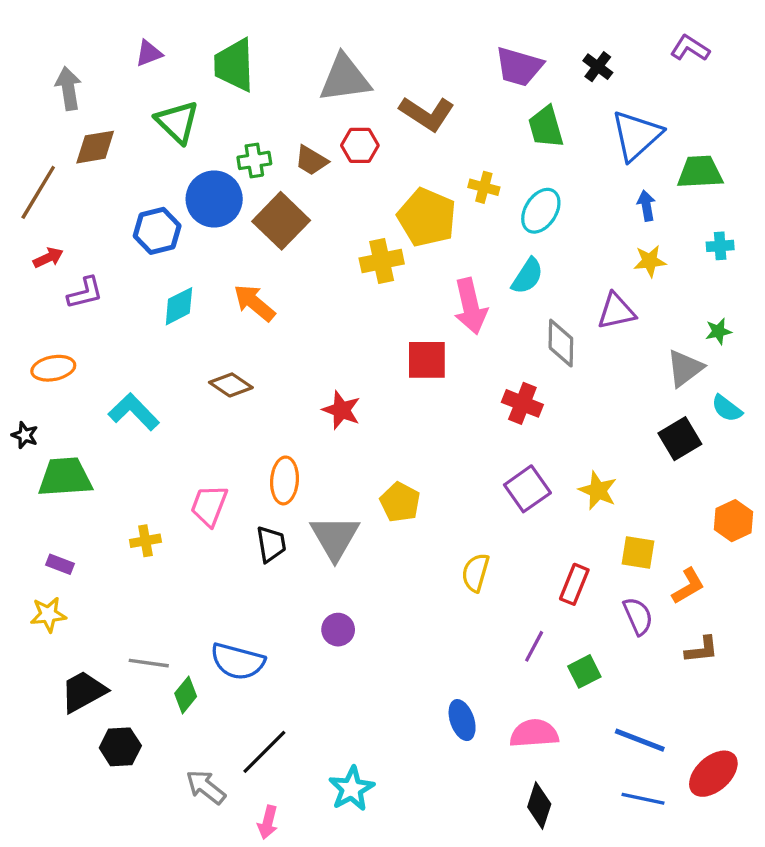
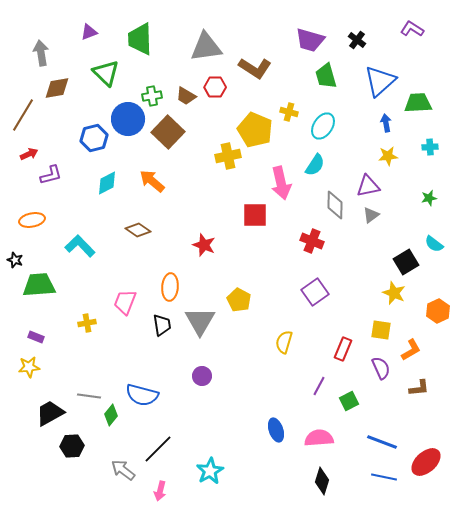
gray triangle: (685, 368) -> (371, 215), moved, size x0.7
yellow star: (598, 491) -> (394, 293), moved

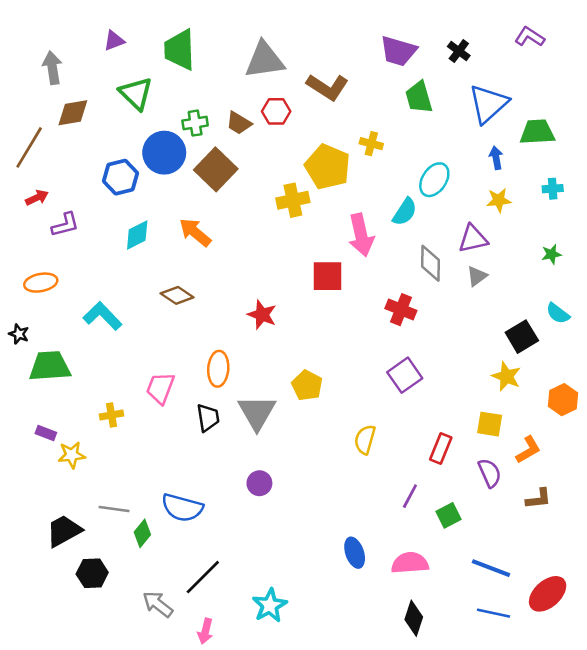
cyan ellipse: (323, 126) -> (434, 180), moved
yellow star: (29, 367) -> (72, 455), moved

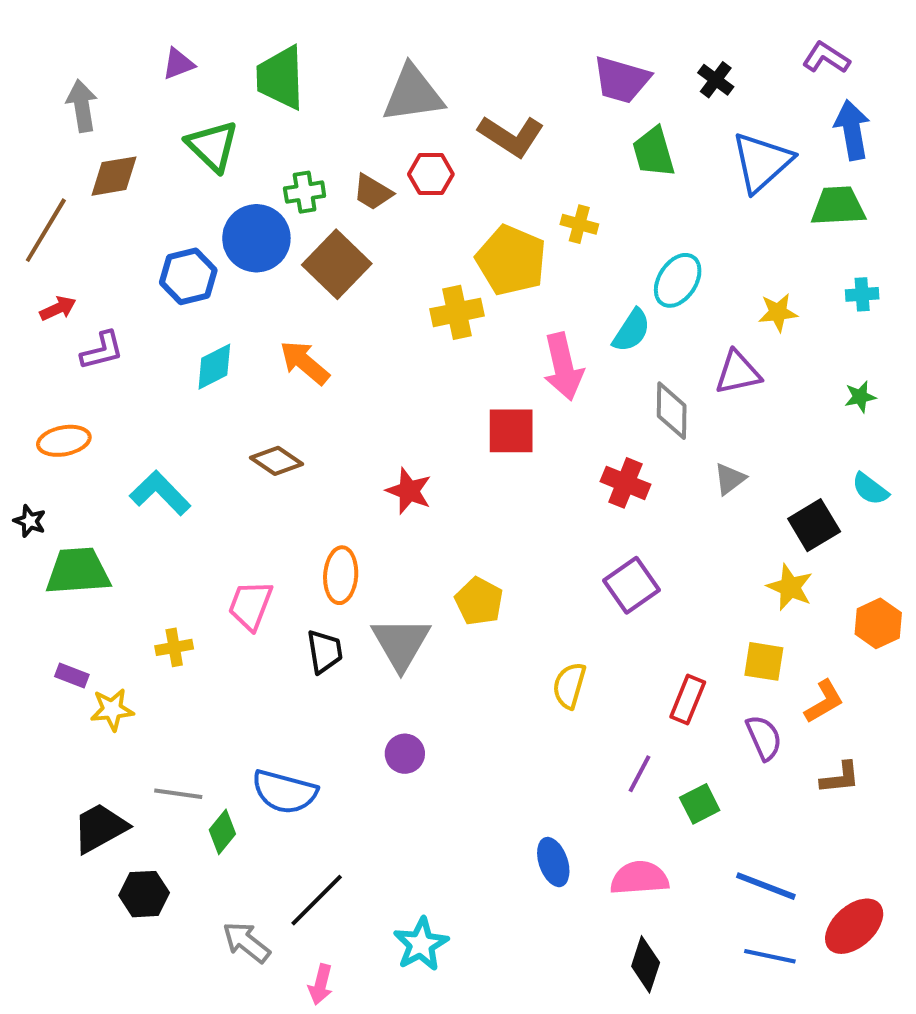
blue arrow: (496, 158) -> (852, 130), moved, size x1.6
gray triangle: (477, 276) -> (730, 479), moved

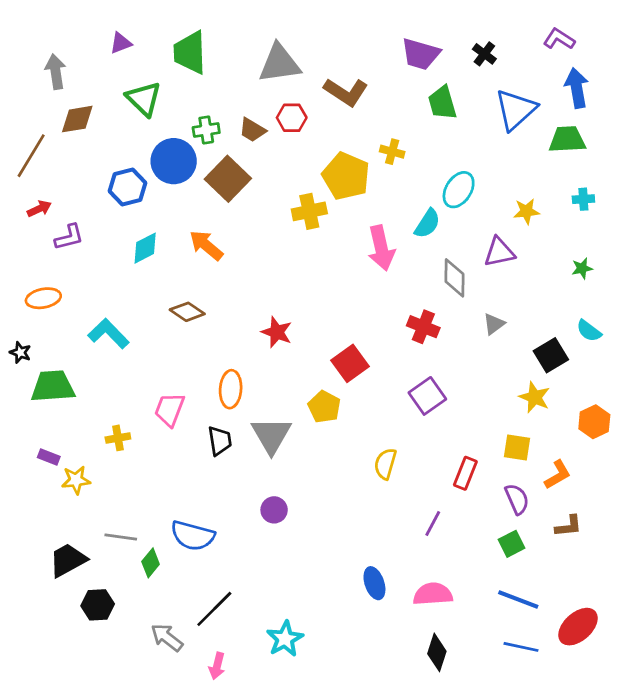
red square: (511, 431) -> (350, 363), moved, turned -36
green square: (700, 804) -> (512, 544), moved

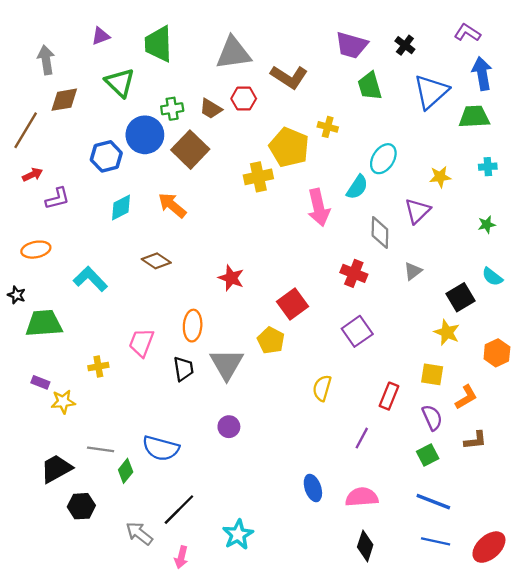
purple triangle: (499, 252) -> (417, 211), turned -32
red ellipse: (578, 627) -> (489, 547), moved

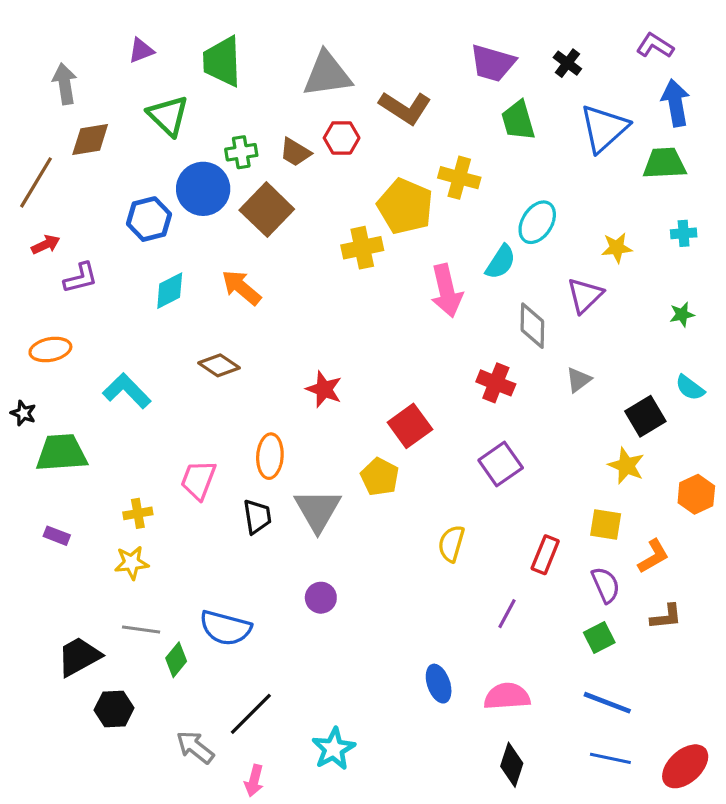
yellow cross: (328, 127) -> (459, 178), size x1.4
yellow star: (63, 402) -> (132, 563), moved

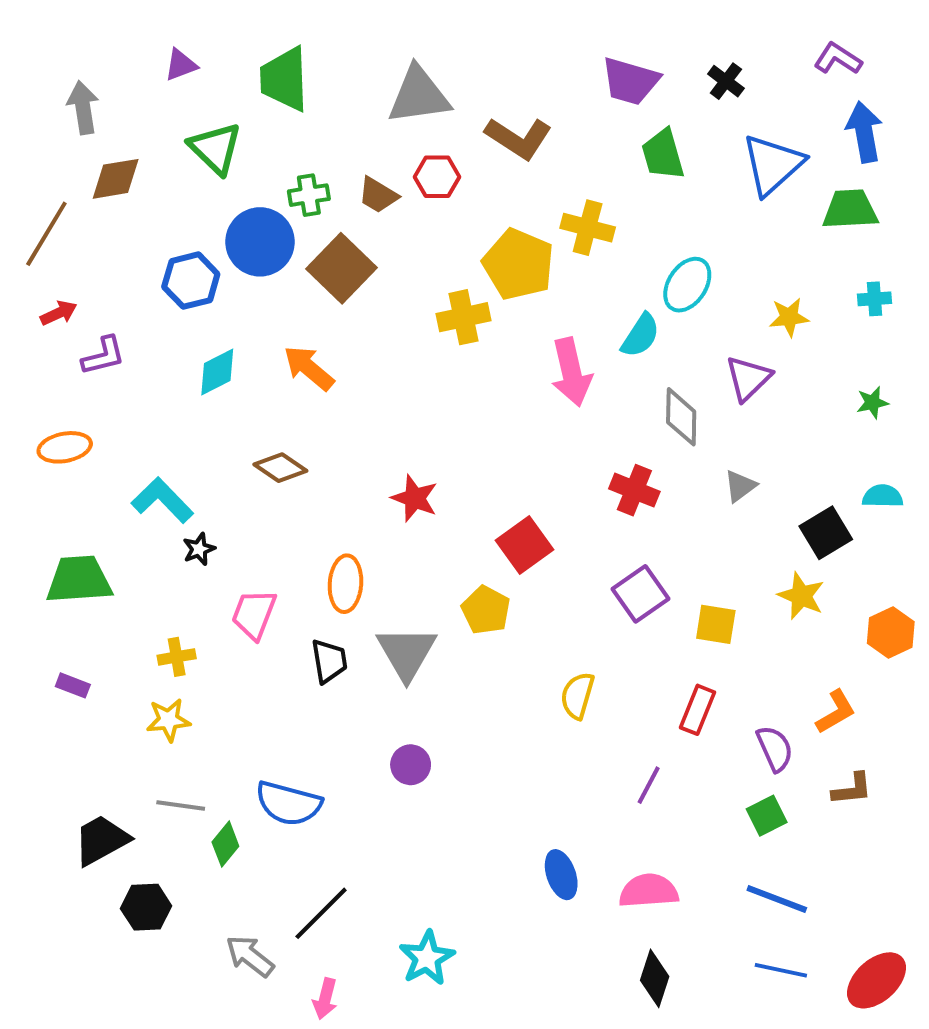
cyan semicircle: (690, 388) -> (883, 496), turned 144
black star: (23, 413) -> (199, 549), moved, turned 30
yellow square: (606, 524) -> (716, 624), moved

